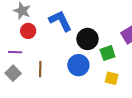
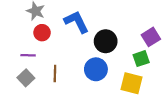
green square: (108, 53) -> (141, 59), moved
yellow square: (112, 78) -> (131, 83), size x1.5

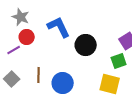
purple line: (28, 55) -> (14, 50), moved, turned -32
blue circle: (96, 69) -> (63, 83), moved

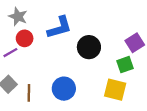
blue L-shape: (59, 27) -> (59, 27), turned 100
brown line: (39, 75) -> (29, 93), moved

